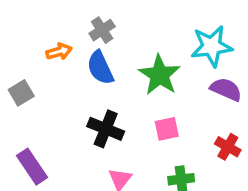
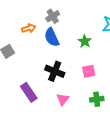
green star: (160, 75) -> (85, 41), size x0.6
purple rectangle: (32, 167) -> (29, 92), moved

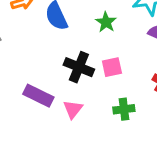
black cross: (55, 71) -> (79, 67), moved
purple rectangle: (29, 92) -> (38, 96), moved, turned -30

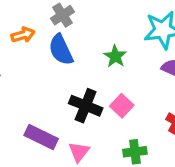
pink square: (112, 67) -> (122, 106), turned -35

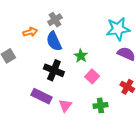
green star: (115, 56) -> (81, 56), moved
black cross: (86, 106) -> (54, 70), moved

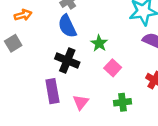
orange arrow: (30, 32) -> (23, 15), moved
purple rectangle: (42, 96) -> (52, 91), turned 54

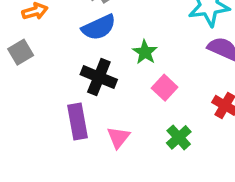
blue semicircle: (67, 26) -> (99, 27), turned -90
green cross: (122, 102) -> (179, 137), turned -35

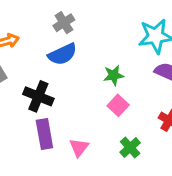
green star: (145, 52) -> (114, 75), moved, turned 30
black cross: (99, 77) -> (38, 96), moved

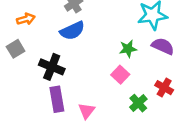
green star: (114, 75) -> (128, 49), moved
green cross: (130, 147) -> (138, 103), moved

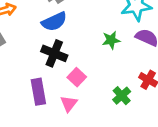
black cross: (52, 67) -> (54, 53), moved
pink square: (120, 75) -> (77, 77), moved

